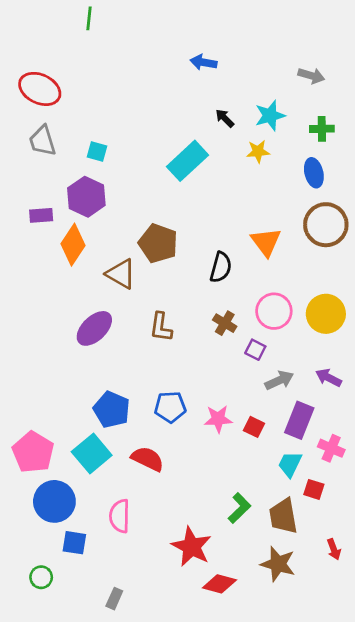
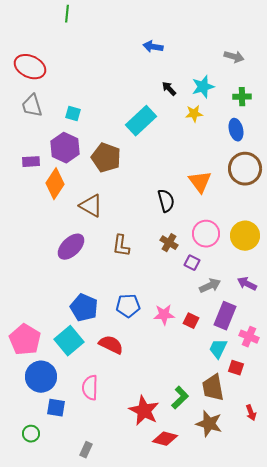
brown pentagon: (158, 243) -> (106, 158), moved
black semicircle: (221, 267) -> (166, 201), turned -30
green L-shape: (239, 508) -> (180, 398), moved

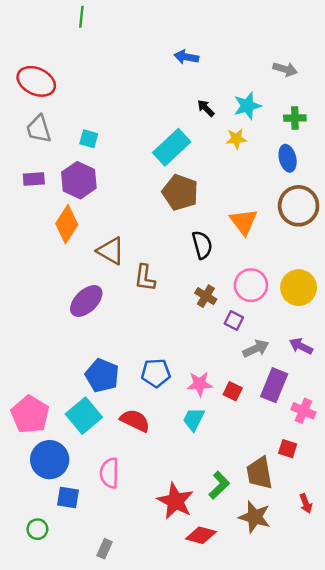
brown pentagon: (106, 158) -> (180, 192), moved
purple rectangle: (31, 162) -> (34, 179), moved
brown L-shape: (121, 246) -> (145, 278), moved
cyan trapezoid: (218, 349) -> (194, 419), moved

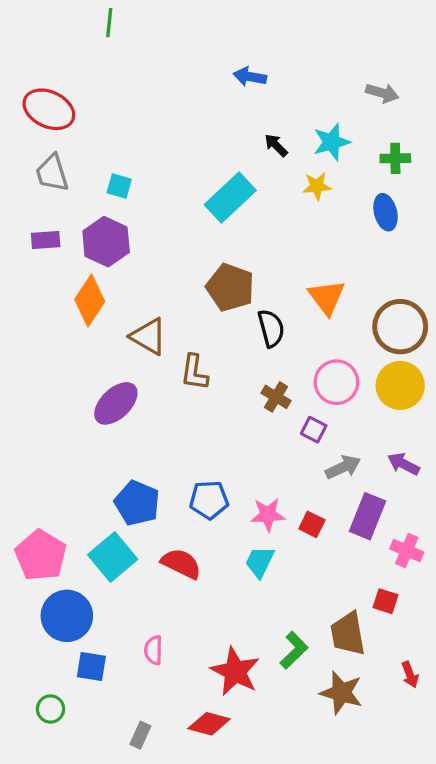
brown pentagon: (180, 192) -> (230, 287), moved
brown circle: (299, 206) -> (400, 327), moved
pink semicircle: (109, 473) -> (153, 650), moved, size x0.7
red diamond: (201, 535) -> (209, 724), moved

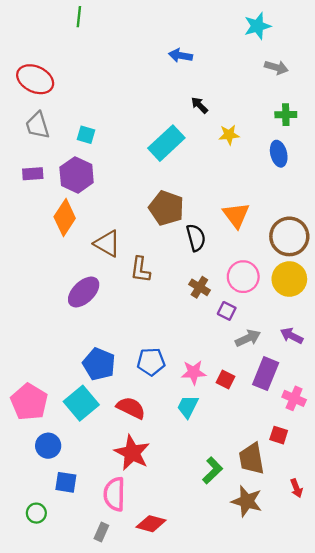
cyan star: (332, 142) -> (257, 26), moved
blue circle: (67, 616) -> (48, 446), size x0.7
pink semicircle: (153, 650) -> (114, 494), moved, size x1.6
red star: (235, 671) -> (132, 453), moved

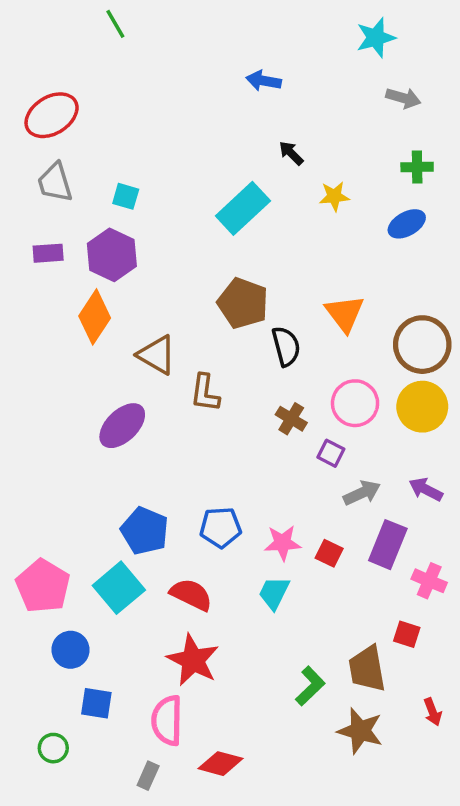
green line: (79, 17) -> (115, 24), turned -36
red ellipse: (35, 79) -> (52, 115), turned -57
blue ellipse: (279, 154) -> (407, 224), turned 75

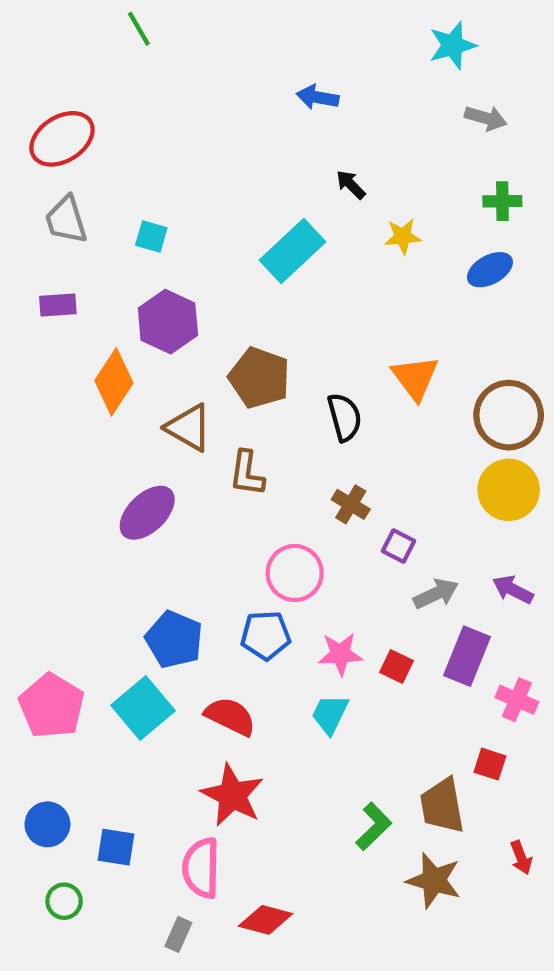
purple hexagon: (112, 255) -> (168, 322), moved
brown pentagon: (243, 303) -> (259, 378), moved
pink circle: (355, 403) -> (295, 573), moved
blue circle: (71, 650) -> (47, 824), moved

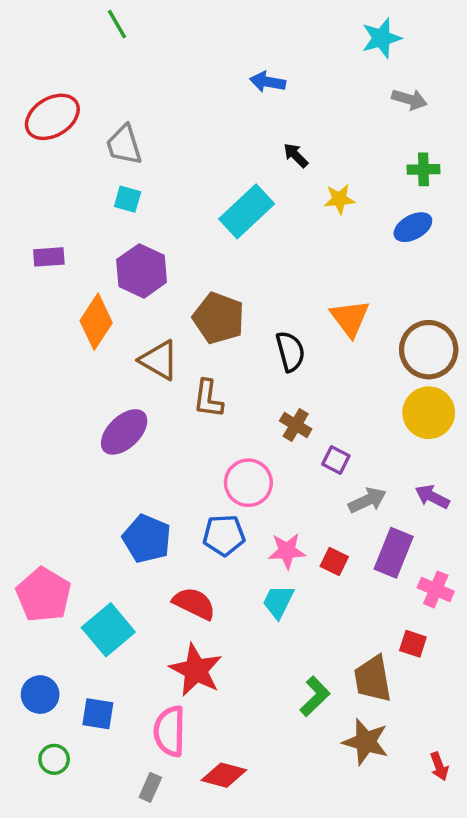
gray trapezoid: (66, 220) -> (124, 145), moved
cyan square: (143, 708) -> (108, 630), moved
red arrow: (521, 858) -> (439, 766), moved

